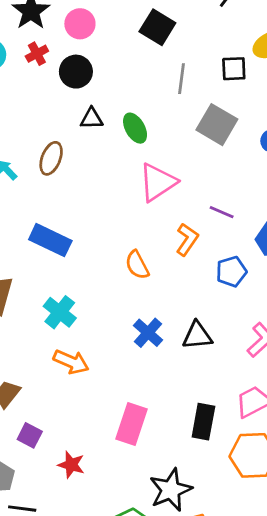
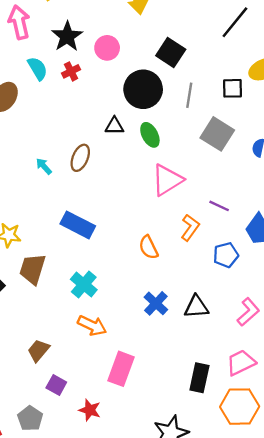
black circle: (76, 72) -> (143, 89), moved, size x1.4
pink rectangle: (132, 424) -> (121, 369), moved

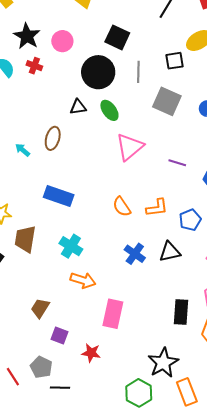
red cross: (71, 71) -> (34, 66), turned -35
orange L-shape: (190, 228) -> (157, 208), moved, turned 55
blue pentagon: (226, 255) -> (190, 220), moved

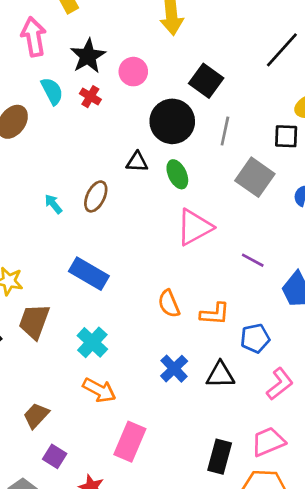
black square: (174, 61) -> (286, 136), moved

